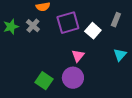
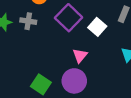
purple square: (68, 23) -> (69, 18), turned -30
gray cross: (33, 26) -> (28, 21), turned -32

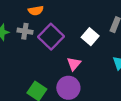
purple square: (69, 18) -> (51, 37), moved

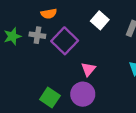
white square: (90, 37) -> (100, 20), moved

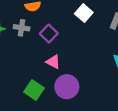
purple square: (65, 41) -> (49, 33), size x0.7
pink triangle: (88, 69) -> (53, 62), moved, turned -42

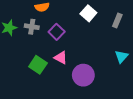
purple circle: (67, 87) -> (83, 75), moved
green square: (34, 90) -> (38, 65), moved

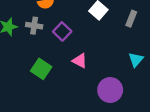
pink triangle: (61, 58) -> (80, 61), moved
purple circle: (83, 75) -> (110, 90), moved

